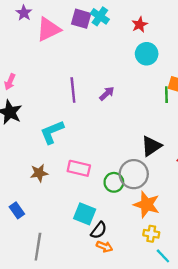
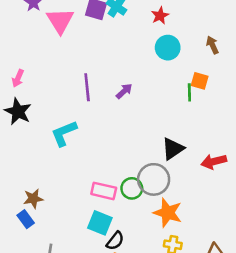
pink triangle: (48, 29) -> (60, 21), turned -36
pink rectangle: (79, 168) -> (104, 191), moved
brown star: (39, 173) -> (33, 199), moved

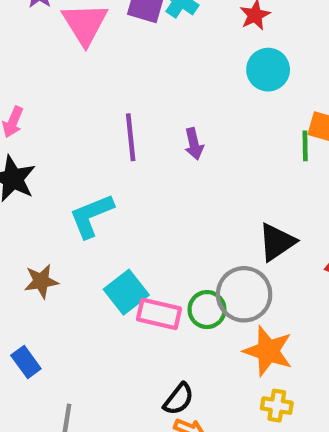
purple arrow: (124, 91) -> (194, 144), turned 120
brown star: (33, 199) -> (41, 281), moved
cyan square: (100, 223) -> (126, 292), moved, turned 30

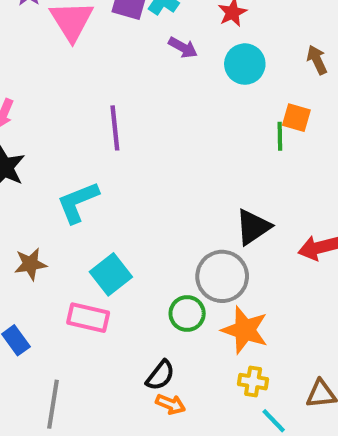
purple arrow: (194, 144) -> (183, 48), moved, turned -48
green circle: (207, 310) -> (187, 314), moved
pink rectangle: (159, 314) -> (88, 318), moved

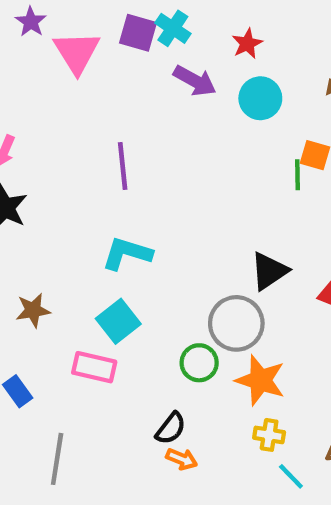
purple arrow: (183, 48) -> (195, 81), size x1.4
cyan L-shape: (78, 202) -> (127, 253), moved, turned 39

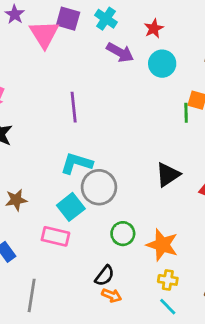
purple square: (138, 33) -> (68, 19), moved
gray circle: (236, 323) -> (99, 187), moved
cyan line: (291, 476) -> (168, 307), moved

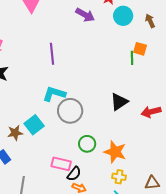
cyan circle: (162, 64) -> (123, 16), moved
brown star: (16, 200) -> (15, 133), moved
cyan square: (71, 207) -> (34, 125), moved
pink rectangle: (55, 236) -> (61, 164), moved

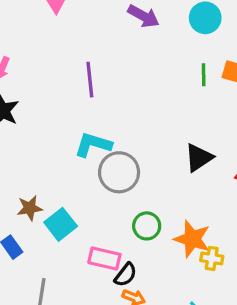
green line: (132, 58) -> (204, 75), moved
cyan square: (34, 125) -> (61, 224), moved
yellow cross: (119, 177) -> (212, 258), moved

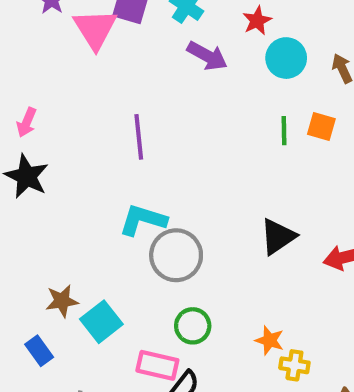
green circle: (147, 226) -> (193, 326), moved
orange star: (192, 239) -> (270, 340), size x0.6

